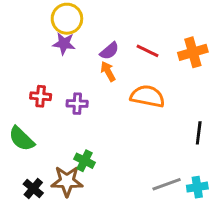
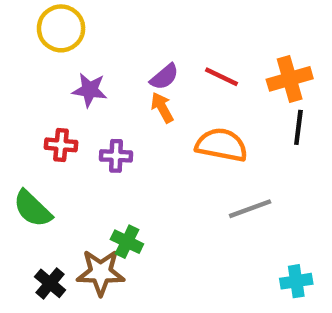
yellow circle: (67, 19) -> (61, 28), moved
purple star: (64, 44) -> (90, 90), moved
black line: (199, 133) -> (298, 127), moved
gray line: (167, 184) -> (250, 209), moved

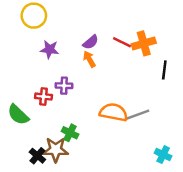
orange cross: (290, 79) -> (144, 43), moved
red cross: (61, 145) -> (43, 97), moved
orange semicircle: (222, 145) -> (114, 112), moved
cyan cross: (296, 281) -> (163, 155), turned 35
black cross: (50, 283) -> (37, 156), moved

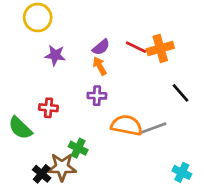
black line: (164, 70) -> (180, 93), moved, turned -48
purple cross: (64, 86) -> (97, 96), moved

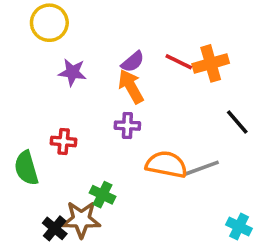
orange arrow: (100, 66) -> (131, 87), size x1.4
green semicircle: (20, 128) -> (26, 168), turned 30

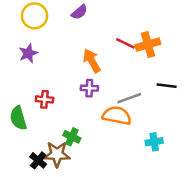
purple semicircle: (133, 62) -> (79, 12), moved
purple star: (72, 72) -> (28, 53), moved, turned -30
black line: (237, 122) -> (167, 86), turned -42
gray line: (202, 168) -> (129, 98), moved
cyan cross: (239, 227) -> (154, 142), moved, turned -35

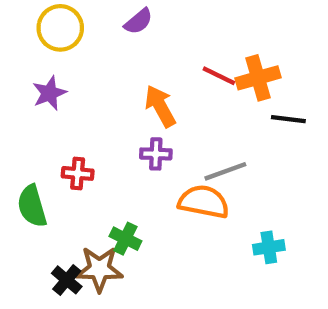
black line: (167, 86) -> (288, 119), moved

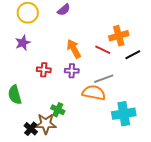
red line: (219, 76) -> (103, 50), moved
black line: (288, 119) -> (133, 55), turned -35
red cross: (78, 173) -> (44, 70), moved
cyan cross: (269, 247) -> (124, 114), size x1.6

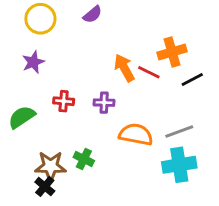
orange arrow: (74, 49) -> (124, 68), moved
gray line: (104, 79) -> (179, 132), moved
green semicircle: (15, 95) -> (22, 117), moved, turned 72
brown star: (46, 124) -> (51, 166), moved

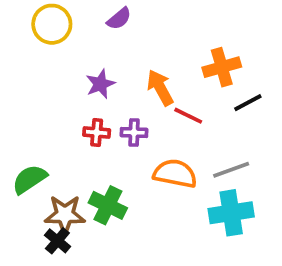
purple star: (33, 62) -> (100, 84), moved
red line: (149, 72) -> (188, 116), moved
red cross: (64, 101) -> (97, 132), moved
green semicircle: (22, 117) -> (29, 179), moved
green cross: (84, 159) -> (108, 205), size x1.4

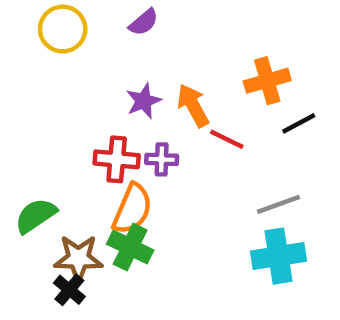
purple star: (100, 84) -> (144, 101), moved
red cross: (97, 132) -> (117, 159), size x1.4
orange semicircle: (175, 174) -> (132, 209), moved, turned 102

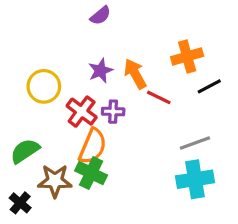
yellow circle: (63, 29) -> (44, 86), moved
red cross: (117, 159) -> (82, 112), turned 32
black cross: (69, 290) -> (20, 203), moved

